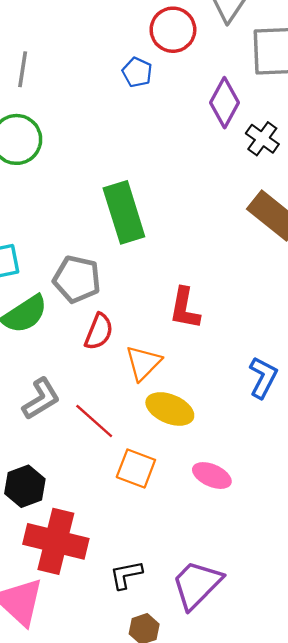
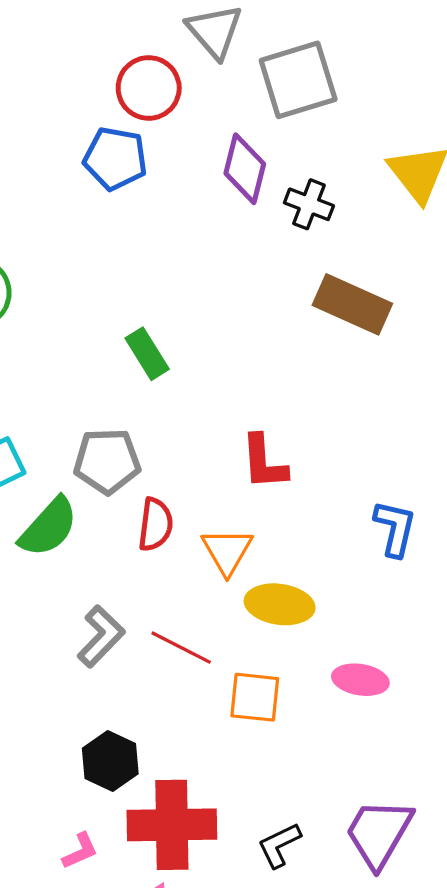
blue pentagon: (137, 72) -> (115, 159), size x1.5
green rectangle: (124, 212) -> (147, 354), size x0.6

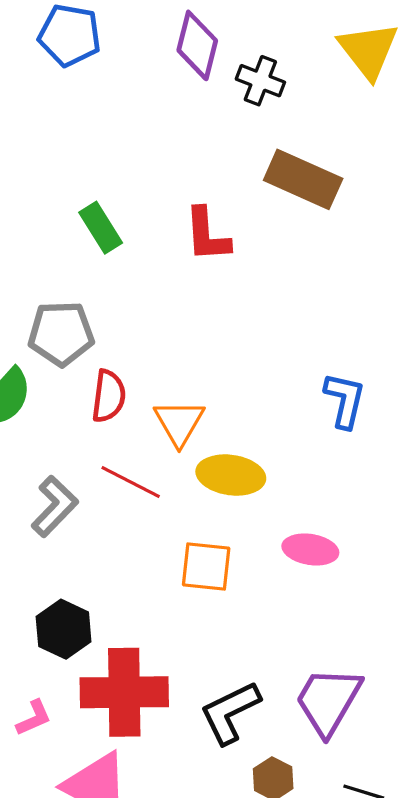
red L-shape: (264, 462) -> (207, 235), moved
red line: (181, 648) -> (131, 482), moved
black L-shape: (279, 845) -> (230, 712), size x1.4

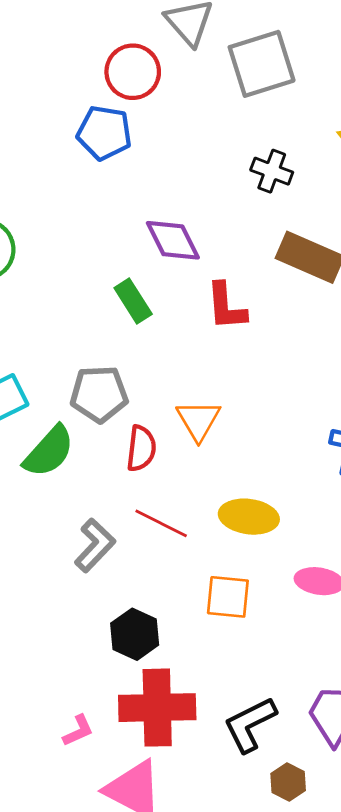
purple diamond: (197, 45) -> (173, 240), moved, turned -40
orange triangle: (179, 423) -> (198, 420), moved
black hexagon: (64, 629) -> (135, 634), moved

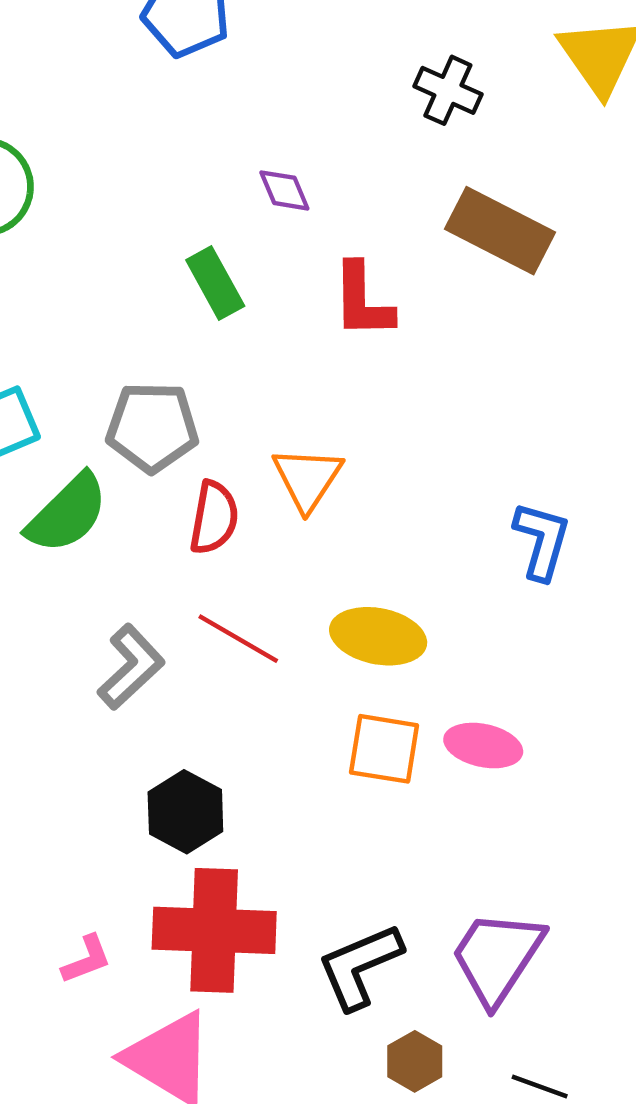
purple diamond: (173, 240) -> (284, 190), size x0.6
orange square: (228, 597) -> (384, 749), moved

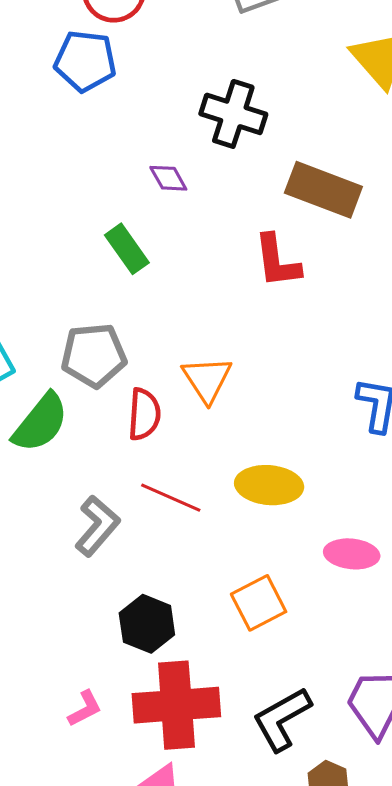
black cross: (448, 90) -> (233, 114), moved, size x1.4
red L-shape: (362, 301) -> (277, 261), moved
orange square: (384, 749) -> (259, 603), moved, turned -30
pink L-shape: (87, 959) -> (85, 709), moved

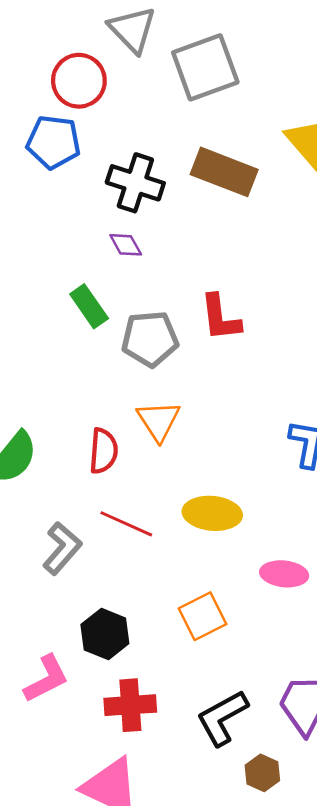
black cross: (233, 114) -> (135, 183), moved
brown rectangle: (323, 190) -> (224, 172), moved
gray pentagon: (94, 355) -> (150, 339), moved
red cross: (176, 705) -> (130, 705), size x0.7
pink L-shape: (85, 709) -> (46, 679), moved, size x1.5

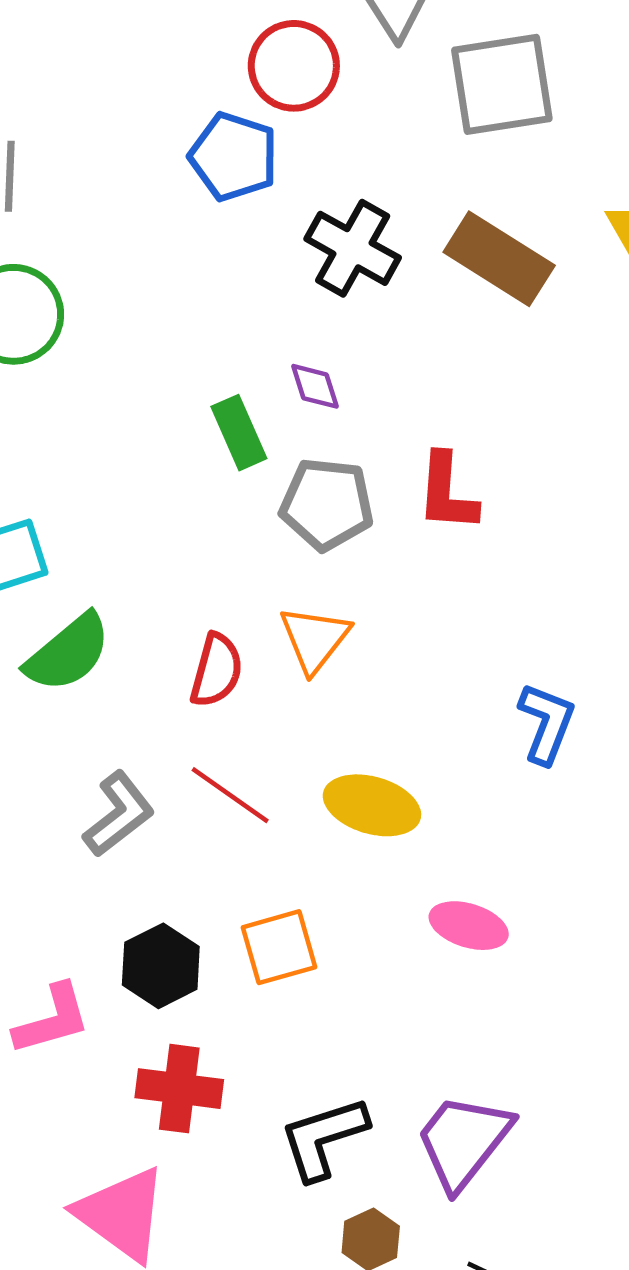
purple diamond: (126, 245) -> (315, 386), moved
orange square: (203, 616) -> (279, 947), moved

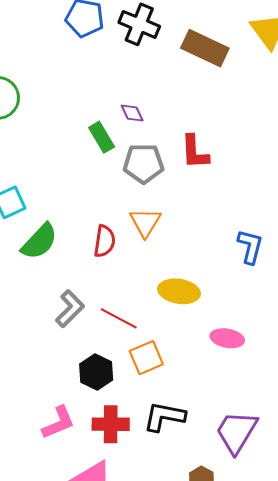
black cross: (353, 248) -> (139, 24), moved
red line: (230, 795) -> (119, 318), moved
pink L-shape: (52, 1019) -> (58, 423), moved
black L-shape: (324, 1138) -> (164, 417), moved, turned 36

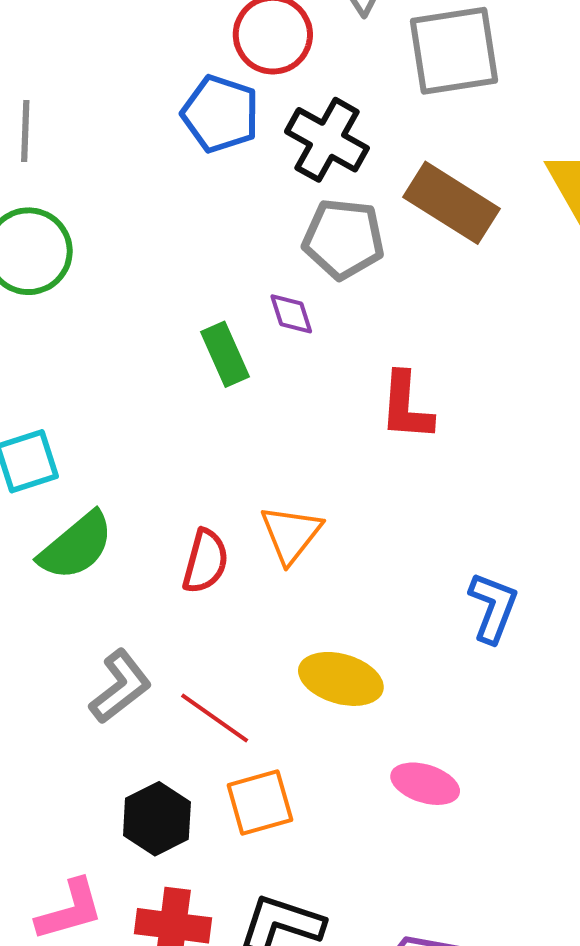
gray pentagon: (143, 163) -> (344, 239), moved

